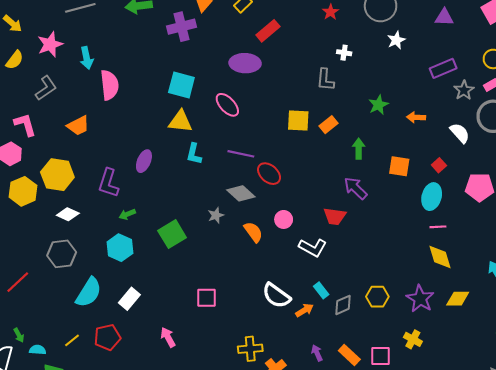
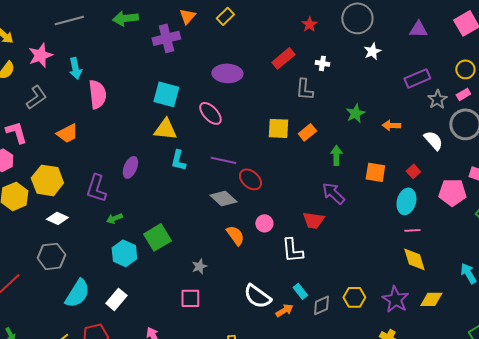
red rectangle: (268, 31) -> (283, 58), moved
gray star: (216, 215) -> (199, 266), moved
cyan hexagon: (120, 248) -> (124, 253), moved
white L-shape: (313, 248) -> (292, 250), turned 56

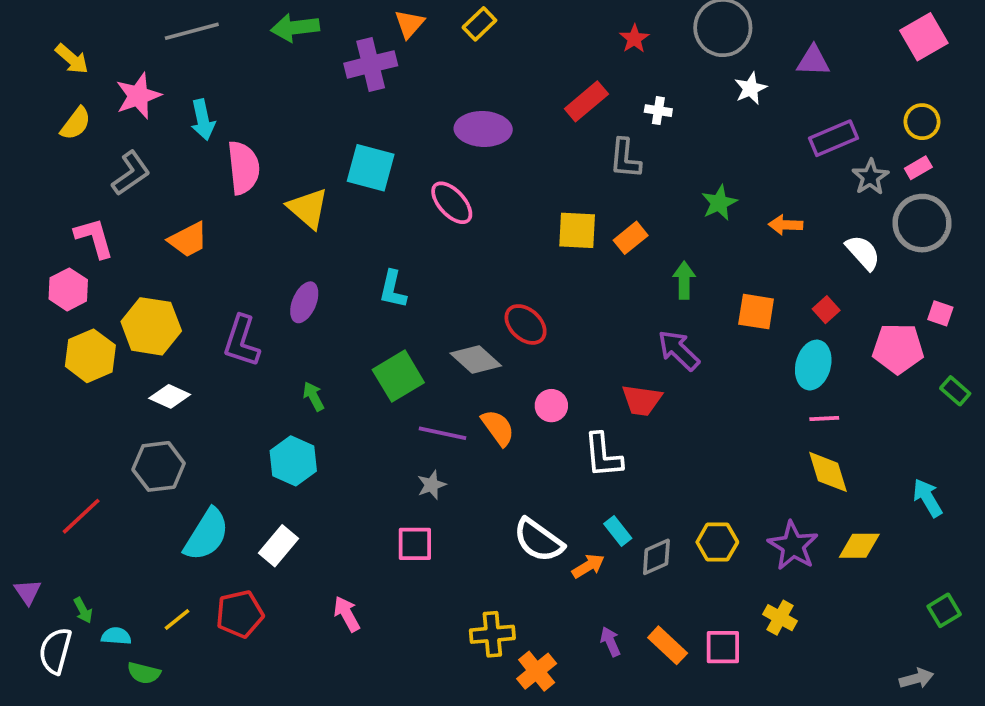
purple triangle: (418, 29) -> (813, 61), moved
yellow triangle: (165, 129) -> (308, 208), moved, turned 35
purple line: (223, 160) -> (443, 433), moved
green arrow: (114, 218) -> (313, 396), moved, turned 84
green square: (157, 237) -> (398, 376), moved

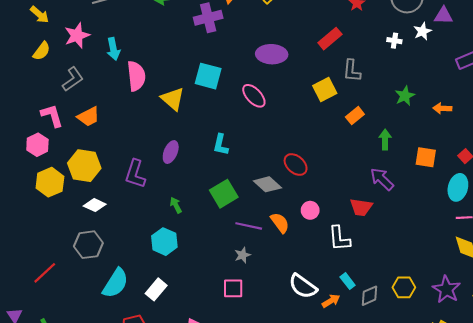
purple triangle: (813, 61) -> (443, 16), moved
white cross: (658, 111) -> (394, 41), moved
yellow square: (577, 230) -> (325, 90), moved, turned -30
orange trapezoid: (188, 240) -> (88, 117), moved

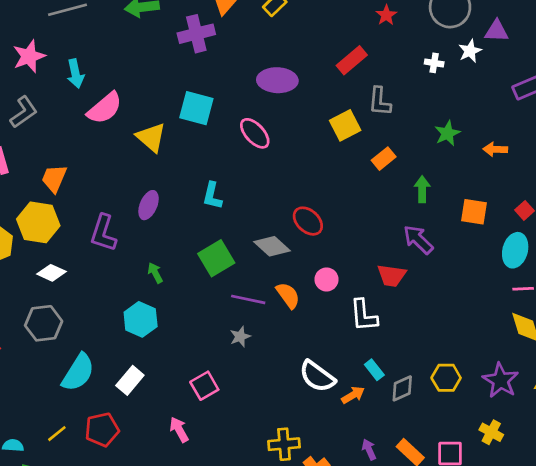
pink semicircle: (136, 76) -> (105, 108), turned 56
orange trapezoid: (88, 117) -> (54, 179), moved, turned 140
pink square: (233, 288) -> (204, 386), moved, turned -30

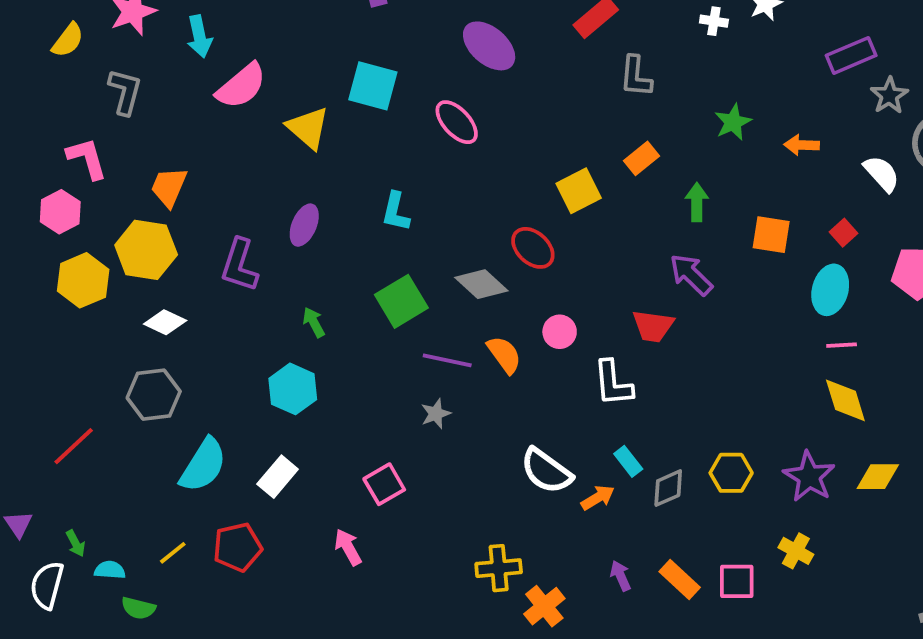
purple ellipse: (277, 80) -> (489, 46), turned 39
gray L-shape: (24, 112) -> (125, 92), turned -40
yellow square: (345, 125) -> (579, 191), moved

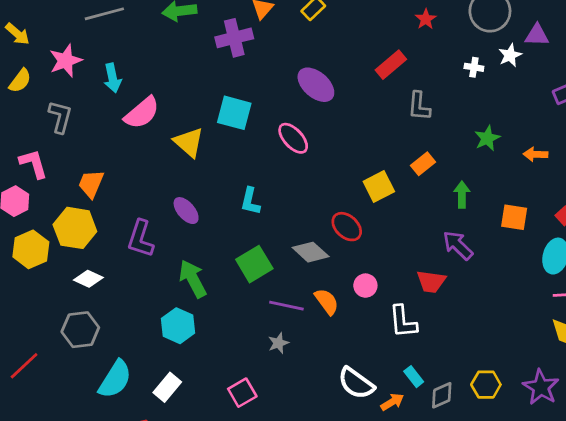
purple ellipse: (304, 225) -> (186, 211), turned -64
green arrow: (314, 322) -> (193, 279), size x1.8

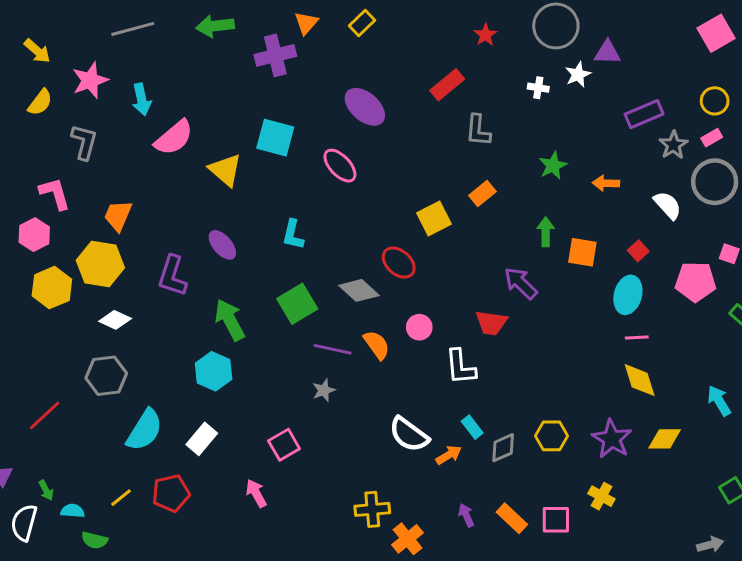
green arrow: (462, 194) -> (546, 232), moved

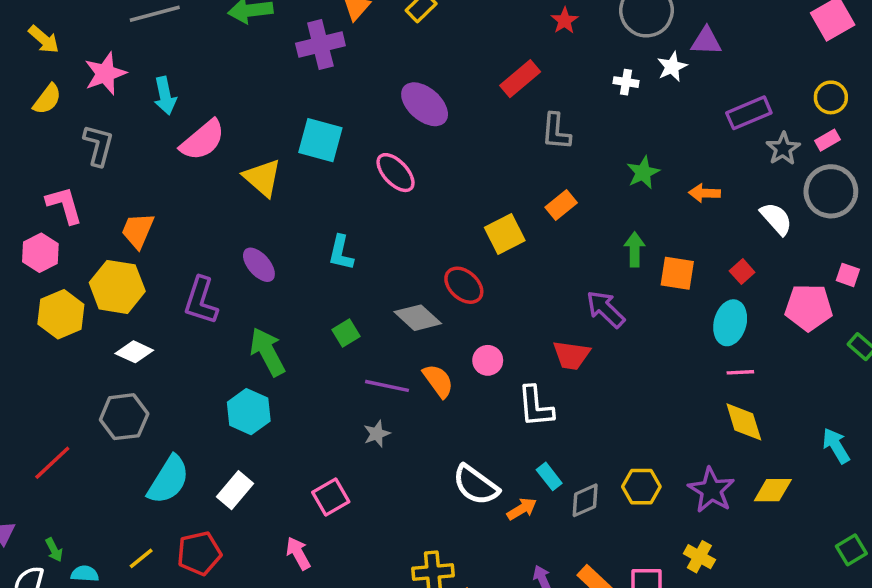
green square: (297, 304) -> (346, 333), size x0.6

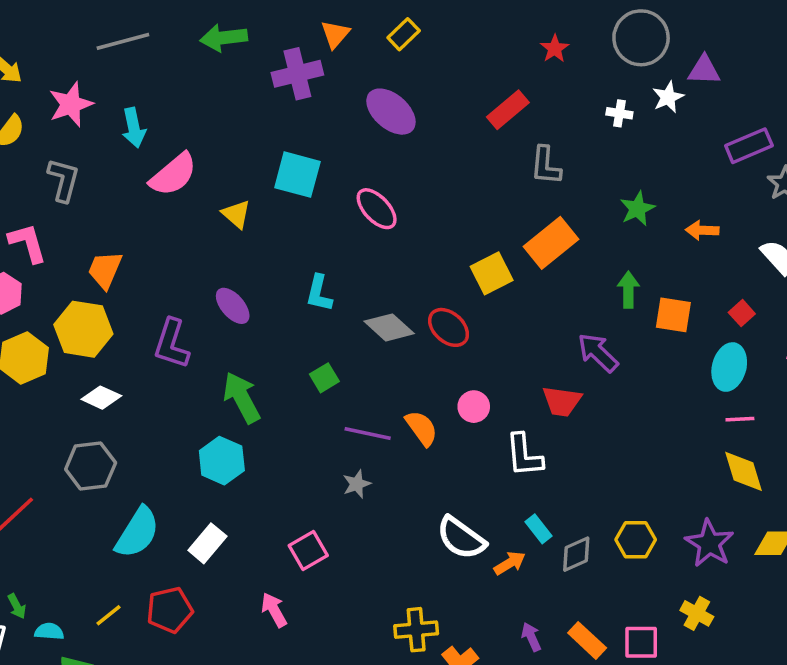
purple ellipse: (425, 104) -> (391, 112), moved
yellow triangle: (262, 178) -> (236, 214), size x0.7
orange rectangle: (561, 205) -> (551, 243), size x1.6
gray diamond: (418, 318) -> (389, 327), moved

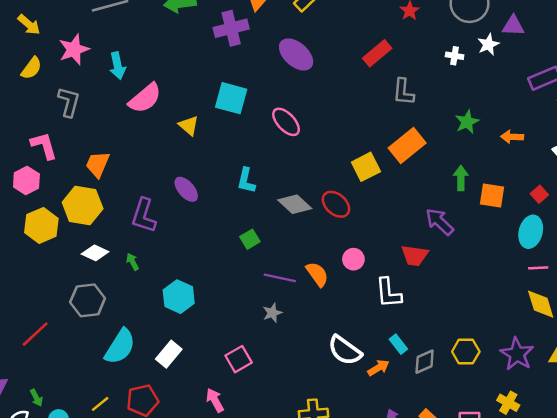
green arrow: (242, 398) -> (133, 262), moved, size x0.5

